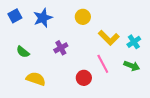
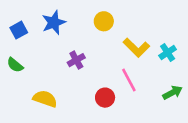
blue square: (15, 16) -> (19, 30), moved
green semicircle: (23, 52) -> (15, 65), moved
green arrow: (132, 66) -> (173, 93), moved, turned -49

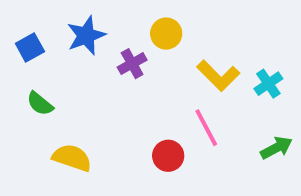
purple cross: (76, 60) -> (132, 64), moved
green semicircle: (15, 65) -> (40, 104), moved

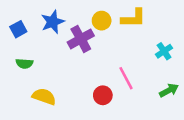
purple cross: (132, 64) -> (81, 39), size x1.5
yellow L-shape: (218, 76) -> (133, 18), moved, turned -45
green semicircle: (40, 104) -> (24, 63), turned -35

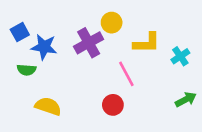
yellow L-shape: (133, 18) -> (147, 43), moved
blue star: (53, 22) -> (44, 47), moved, turned 30
pink line: (126, 78) -> (126, 74), moved

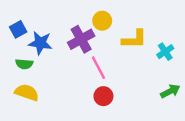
pink line: (126, 74) -> (98, 68), moved
yellow semicircle: (48, 106) -> (27, 92), moved

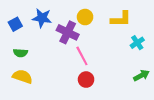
purple cross: (81, 39) -> (68, 32), turned -35
yellow L-shape: (134, 39) -> (121, 19), moved
blue star: (40, 43) -> (42, 18), moved

